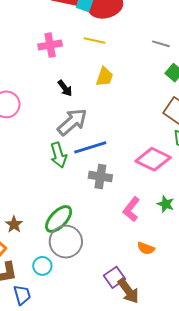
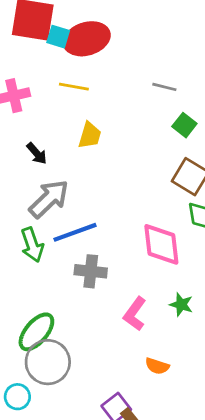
pink diamond: (153, 159) -> (161, 244), turned 60

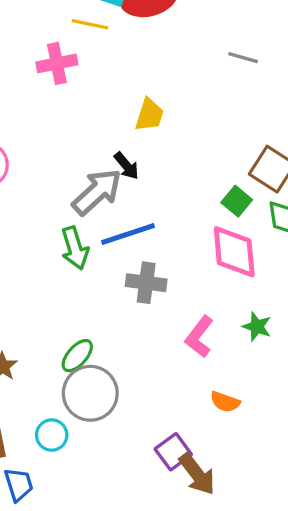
yellow line: (74, 87) -> (90, 24), moved
green square: (184, 125) -> (237, 201), moved
black arrow: (37, 153) -> (126, 166), moved
green ellipse: (36, 332) -> (77, 356), size x0.7

